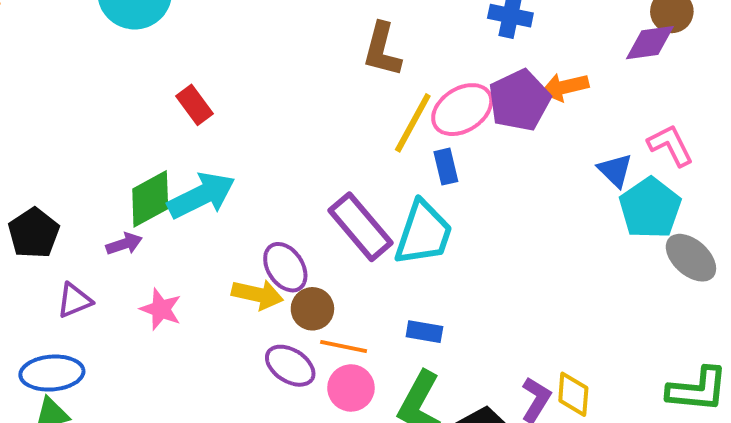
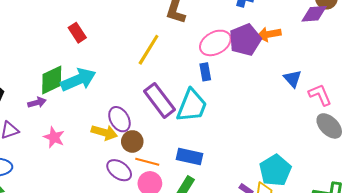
yellow line: (413, 123) -> (149, 50), moved
pink L-shape: (670, 145) -> (320, 95), moved
cyan pentagon: (650, 208) -> (275, 170), moved
blue rectangle: (424, 332) -> (189, 156), size x1.4

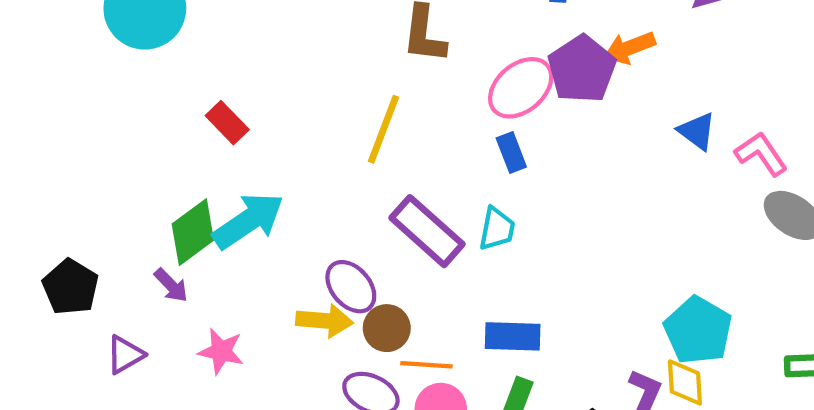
purple arrow: (37, 102) -> (171, 285), turned 72
cyan trapezoid: (192, 106) -> (497, 229), size x0.6

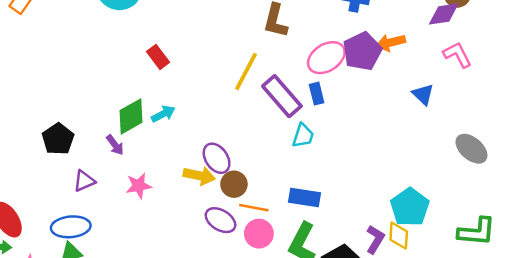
pink L-shape: (761, 154) -> (457, 55), moved
cyan arrow: (248, 221) -> (163, 114), size x0.6
purple rectangle: (427, 231) -> (282, 96), moved
pink star: (221, 351) -> (139, 186), turned -30

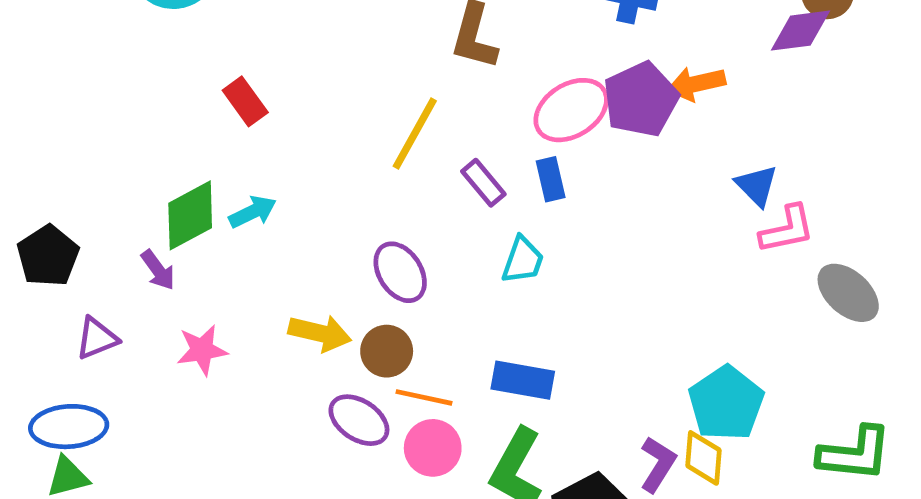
pink L-shape: (457, 55) -> (787, 229), moved, turned 104
purple rectangle: (282, 96) -> (483, 183), size x0.6
purple ellipse: (217, 158) -> (400, 272), moved

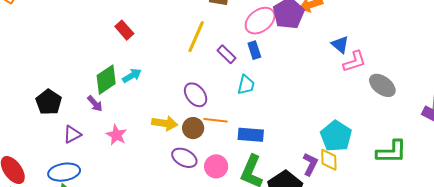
pink star: (202, 350) -> (116, 135), turned -30
orange line: (424, 397) -> (216, 120), moved

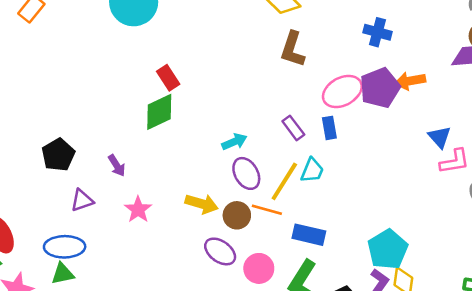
yellow line: (196, 37) -> (284, 181), moved
cyan arrow: (132, 76) -> (234, 142), moved
green diamond: (106, 80) -> (159, 112), moved
cyan pentagon: (336, 136) -> (388, 249), moved

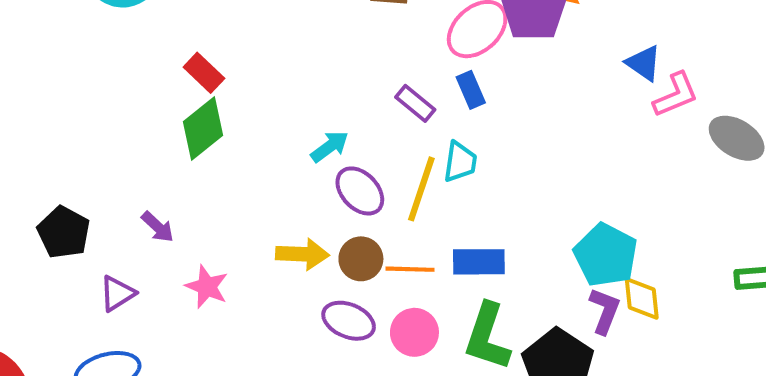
orange line: (267, 210) -> (410, 269), moved

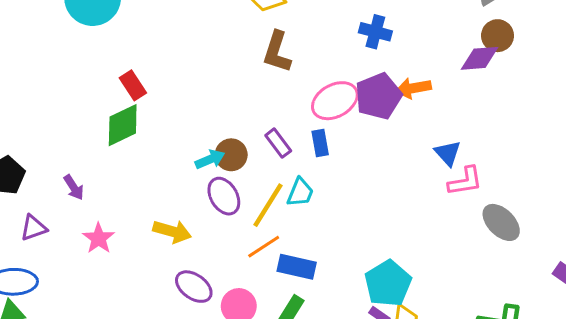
brown circle: (361, 259) -> (231, 155), moved
orange line: (410, 269) -> (264, 247), moved, turned -48

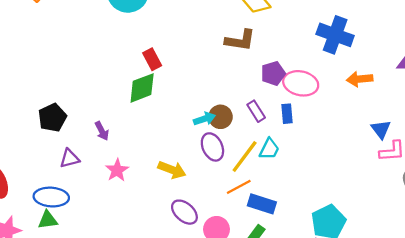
blue cross: (375, 32) -> (335, 35), size x1.5
brown L-shape: (277, 52) -> (240, 40), moved, turned -104
purple pentagon: (378, 96) -> (273, 73), moved, size x0.7
pink ellipse: (335, 101) -> (301, 83), turned 36

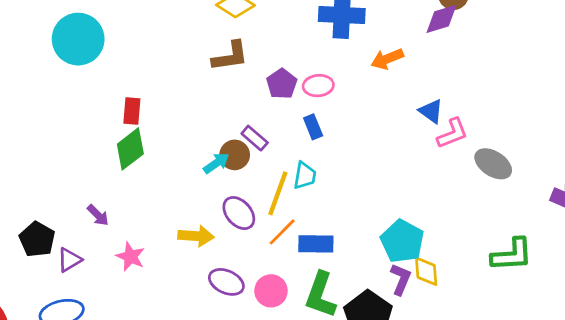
red rectangle: (152, 59) -> (132, 111), turned 50
pink ellipse: (301, 83) -> (318, 86), size x0.7
purple rectangle: (256, 111) -> (255, 138), moved
black pentagon: (52, 118) -> (37, 239), moved
purple ellipse: (212, 147) -> (239, 213), moved

